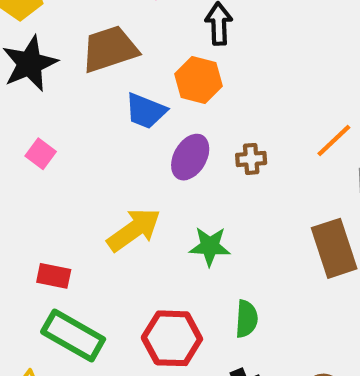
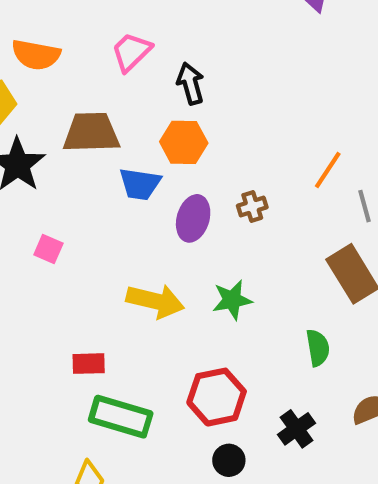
brown trapezoid: (110, 49) -> (91, 133), turned 30
yellow arrow: (134, 230) -> (155, 301), turned 62
green semicircle: (246, 319) -> (318, 348), moved

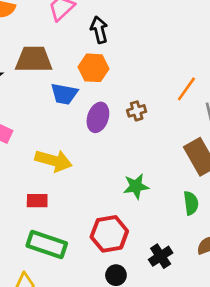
green star: (232, 300) -> (136, 186), moved
yellow arrow: (155, 301) -> (54, 161), moved
green semicircle: (318, 348) -> (191, 203), moved
red rectangle: (89, 364) -> (37, 201), moved

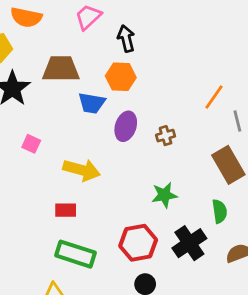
brown cross: (137, 111) -> (166, 136), moved
black cross: (161, 256) -> (189, 243), moved, size x1.4

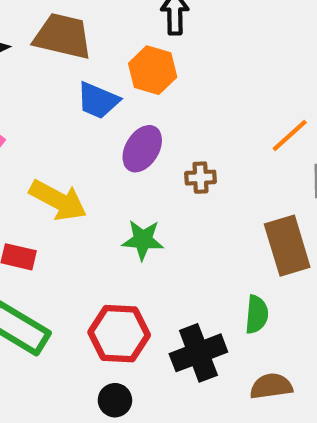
green star: (164, 195) -> (143, 240), moved

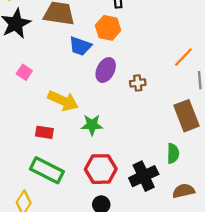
green star: (143, 240) -> (92, 125), moved

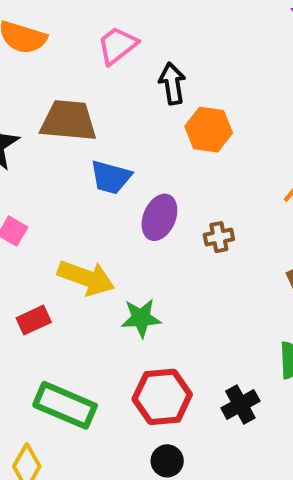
orange hexagon: (108, 28) -> (209, 130), moved
red rectangle: (44, 132) -> (34, 320), moved, turned -30
black cross: (144, 176) -> (240, 405), size x0.7

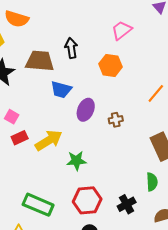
pink trapezoid: (117, 45) -> (122, 30), moved
black arrow: (172, 83) -> (71, 48), moved
yellow arrow: (86, 278) -> (49, 140), turned -52
red rectangle: (34, 320) -> (20, 138), moved

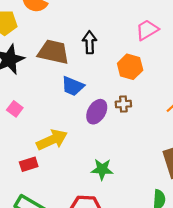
brown cross: (116, 120) -> (123, 104), moved
red rectangle: (20, 138) -> (29, 164), moved
green star: (76, 161) -> (102, 169), moved

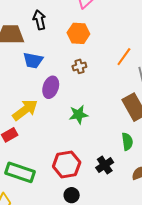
purple ellipse: (97, 112) -> (51, 87), moved
green star: (102, 169) -> (78, 115), moved

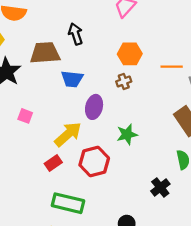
orange hexagon: (78, 33) -> (130, 54), moved
orange line: (124, 57) -> (172, 67), turned 60
red hexagon: (67, 164) -> (94, 162), moved

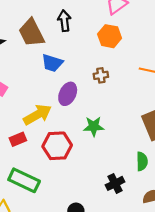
brown trapezoid: (45, 53) -> (31, 33), turned -124
orange hexagon: (130, 54) -> (110, 36), moved

